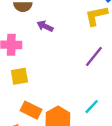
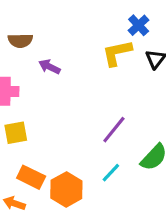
purple line: (94, 56) -> (114, 130), moved

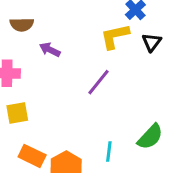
purple line: (114, 130) -> (99, 82), moved
cyan line: (111, 173) -> (109, 152), turned -36

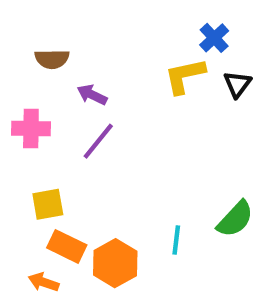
purple line: (99, 82) -> (98, 141), moved
yellow square: (17, 113) -> (48, 204), moved

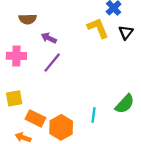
yellow L-shape: (185, 76) -> (98, 28), turned 80
yellow square: (48, 204) -> (14, 98), moved

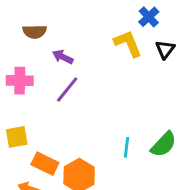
cyan line: (93, 115) -> (126, 147), moved

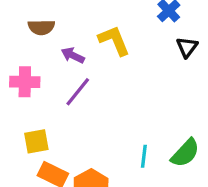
yellow L-shape: (128, 44) -> (114, 41), moved
yellow square: (17, 137) -> (36, 141), moved

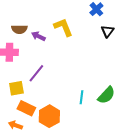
brown semicircle: (41, 27) -> (19, 29), moved
purple line: (78, 92) -> (36, 73), moved

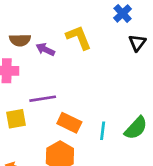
purple line: (36, 73) -> (43, 99), turned 42
orange rectangle: (26, 108) -> (69, 123), moved

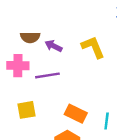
yellow L-shape: (79, 37) -> (93, 47), moved
purple line: (43, 99) -> (47, 75), moved

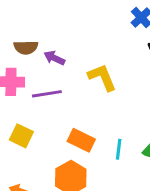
yellow L-shape: (93, 47) -> (102, 77), moved
yellow square: (27, 110) -> (21, 136), turned 36

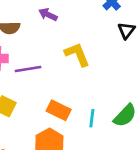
purple arrow: (54, 58) -> (48, 15), moved

